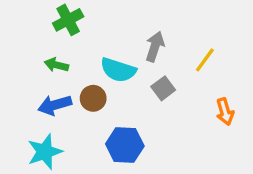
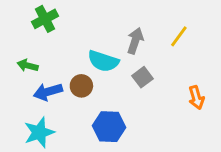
green cross: (68, 20) -> (45, 19), moved
yellow line: (205, 60) -> (179, 36), moved
green arrow: (56, 65) -> (28, 65), moved

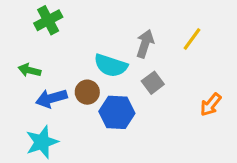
orange arrow: (196, 98) -> (211, 105), turned 55
blue hexagon: (109, 127) -> (117, 112), moved

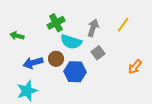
green cross: (48, 20) -> (56, 23), moved
green arrow: (29, 70) -> (17, 36), moved

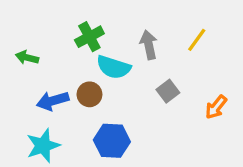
gray arrow: (93, 28) -> (149, 45), turned -30
gray square: (98, 53) -> (168, 91), moved
blue hexagon: (75, 72) -> (112, 141), moved

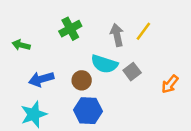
yellow line: (197, 40) -> (143, 31), moved
cyan semicircle: (113, 67) -> (104, 64), moved
brown circle: (89, 94) -> (82, 80), moved

